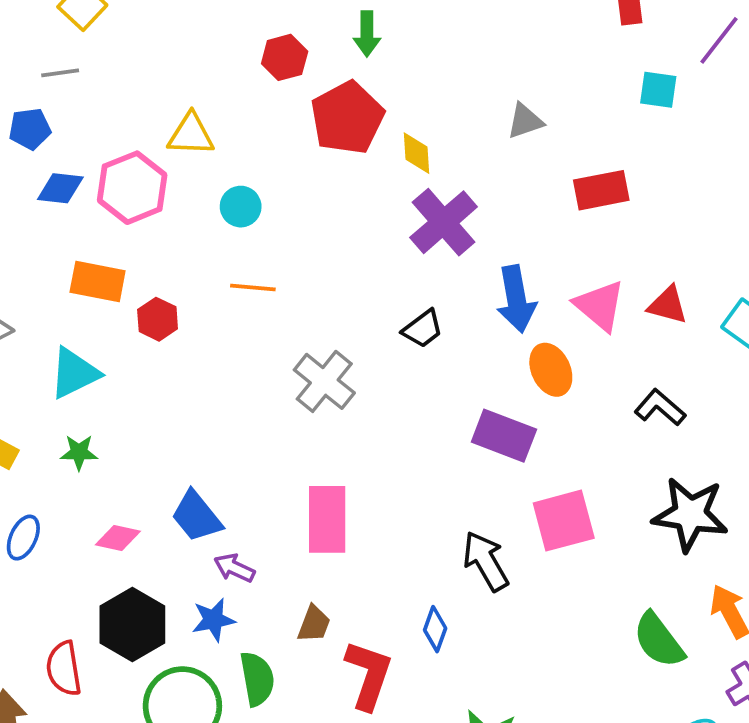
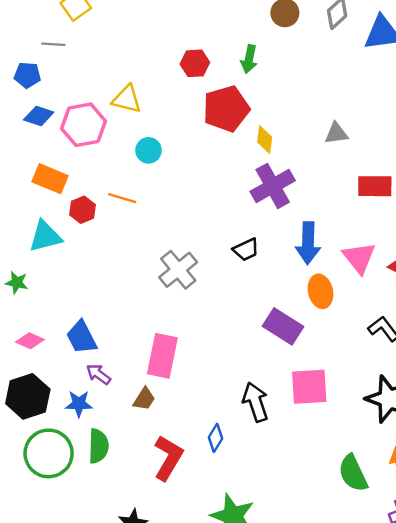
orange line: (253, 287) -> (122, 198), moved
cyan triangle: (74, 373) -> (45, 236), moved
brown trapezoid: (314, 624) -> (144, 399), moved

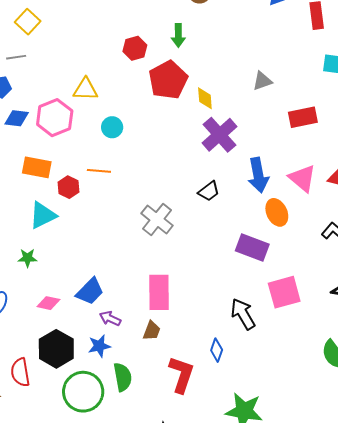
blue trapezoid: (82, 337) -> (90, 291), turned -96

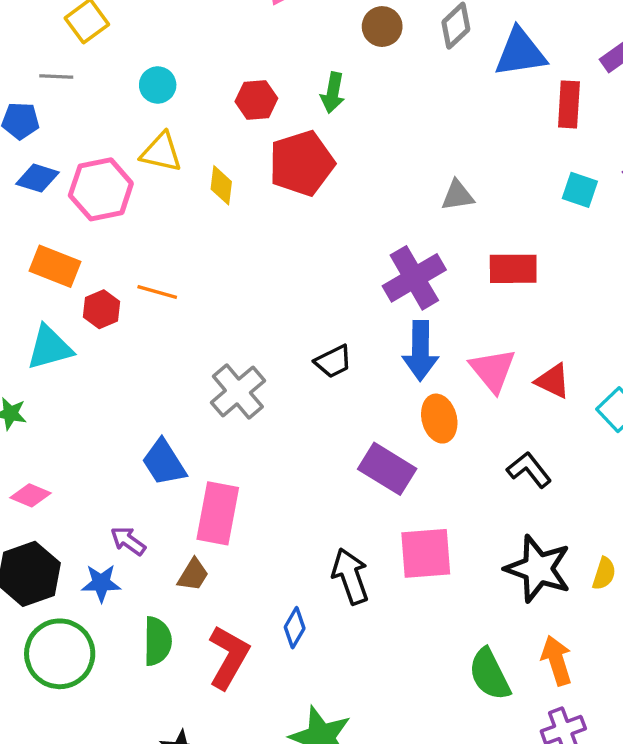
yellow diamond: (205, 98) -> (221, 185), moved
cyan circle: (112, 127) -> (158, 85), moved
purple cross: (220, 135) -> (414, 278), moved
blue trapezoid: (90, 291) -> (164, 462), moved, turned 92
green semicircle: (123, 377) -> (157, 641), moved

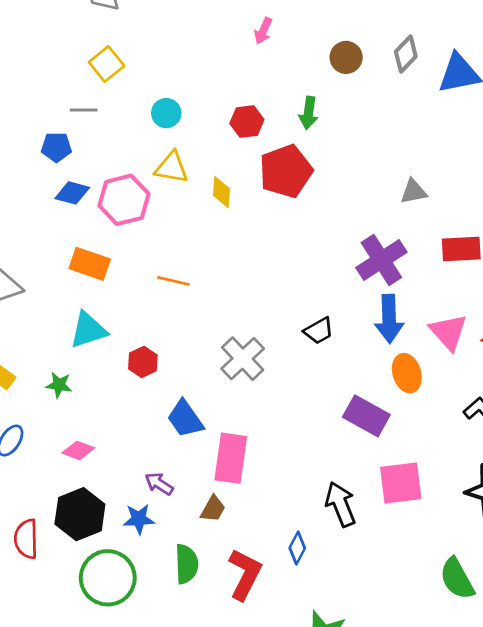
red hexagon: (101, 309) -> (143, 362), moved

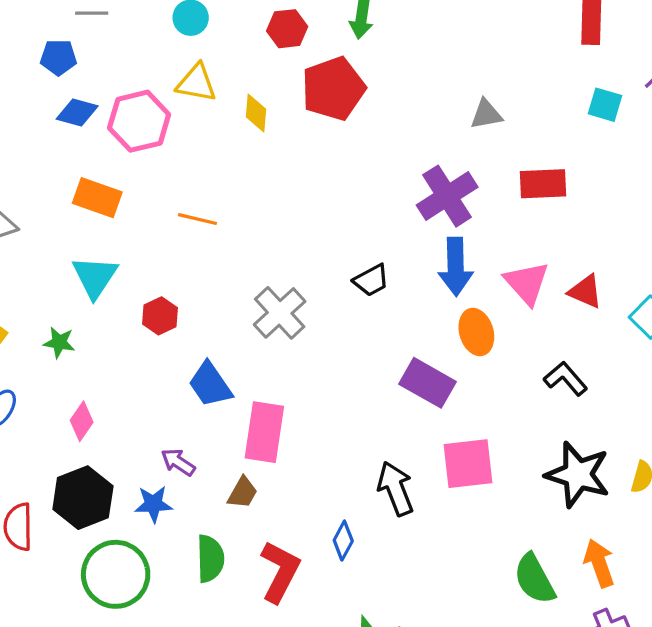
cyan triangle: (88, 330) -> (95, 277), turned -39
pink diamond: (78, 450) -> (82, 421), turned -76

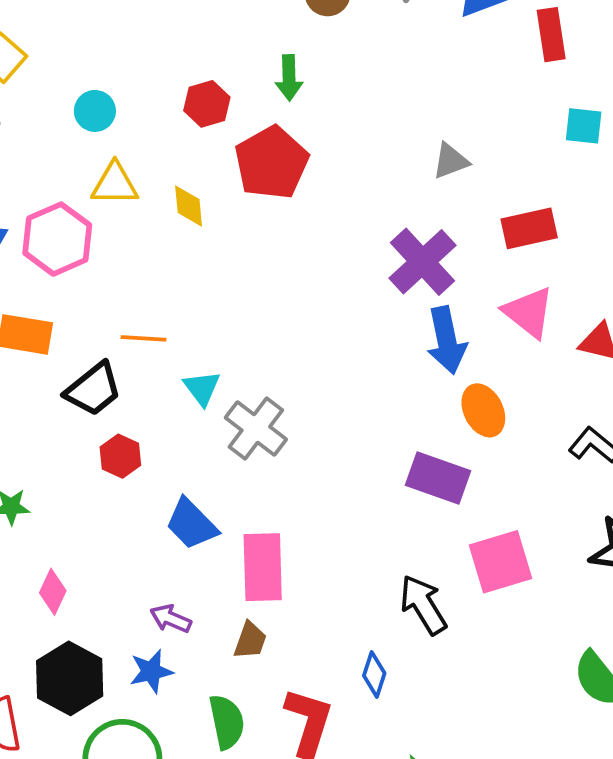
cyan triangle: (95, 277) -> (202, 388), moved, size x0.7
black trapezoid: (371, 280) -> (93, 389), moved, size x1.4
pink triangle: (527, 283) -> (529, 312), moved

